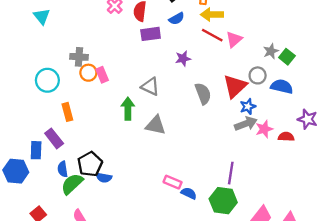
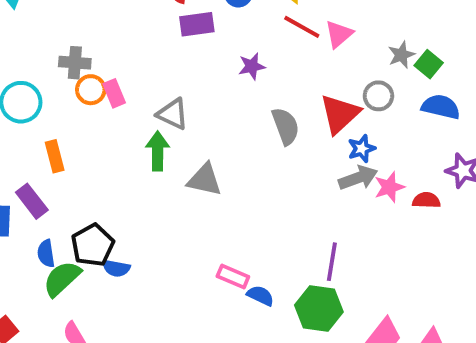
gray triangle: (150, 86) -> (173, 114), moved
blue semicircle: (282, 86) -> (441, 107), moved

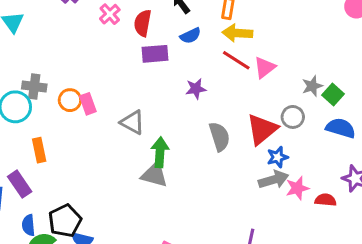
gray cross: (75, 63) -> (34, 87), moved
green arrow: (158, 151) -> (160, 152), moved

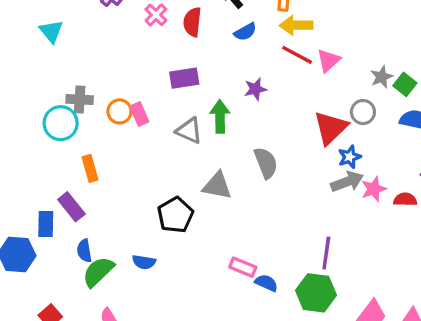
purple rectangle: (155, 54) -> (184, 78), moved
gray semicircle: (219, 137) -> (266, 163), moved
green arrow: (160, 152) -> (220, 117), moved
black pentagon: (65, 221) -> (175, 215), moved

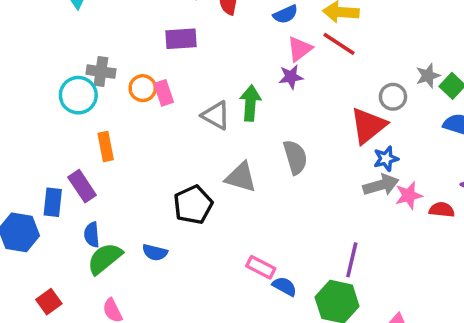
pink triangle: (328, 60) -> (300, 49), moved
purple rectangle: (184, 78) -> (181, 39), moved
gray circle: (363, 112) -> (393, 97), moved

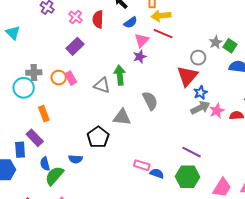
purple rectangle: (181, 39) -> (75, 46), turned -30
blue semicircle: (155, 252) -> (76, 159), moved
purple line: (352, 260) -> (192, 152), turned -66

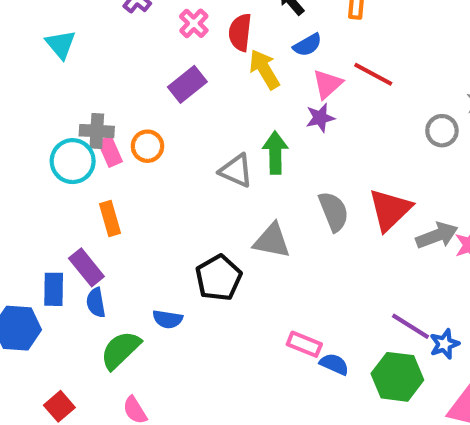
yellow arrow: (161, 16) -> (264, 69), moved, turned 60
red triangle: (187, 76) -> (390, 210), moved
pink rectangle: (71, 78) -> (110, 152), moved
blue star: (200, 93) -> (444, 344), moved
blue semicircle: (45, 164) -> (96, 303), moved

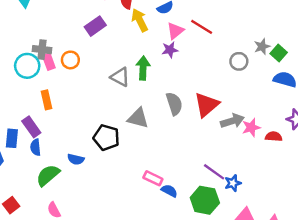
black pentagon: (219, 278) -> (106, 138), turned -30

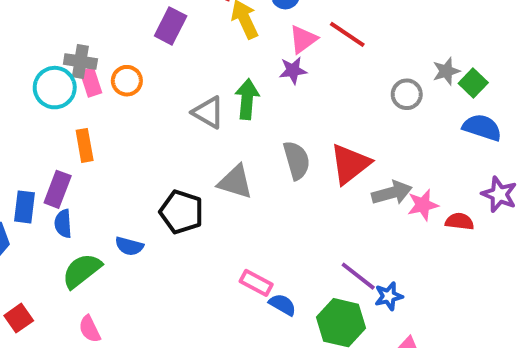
purple rectangle: (95, 26) -> (171, 26), turned -30
purple rectangle: (31, 127) -> (58, 189), turned 54

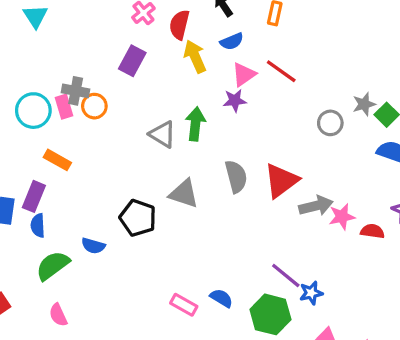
gray cross: (80, 62) -> (76, 91), moved
orange rectangle: (85, 145) -> (57, 160), turned -52
pink rectangle: (256, 283) -> (184, 305), moved

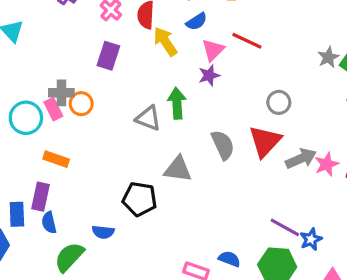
gray circle: (330, 123) -> (279, 102), moved

